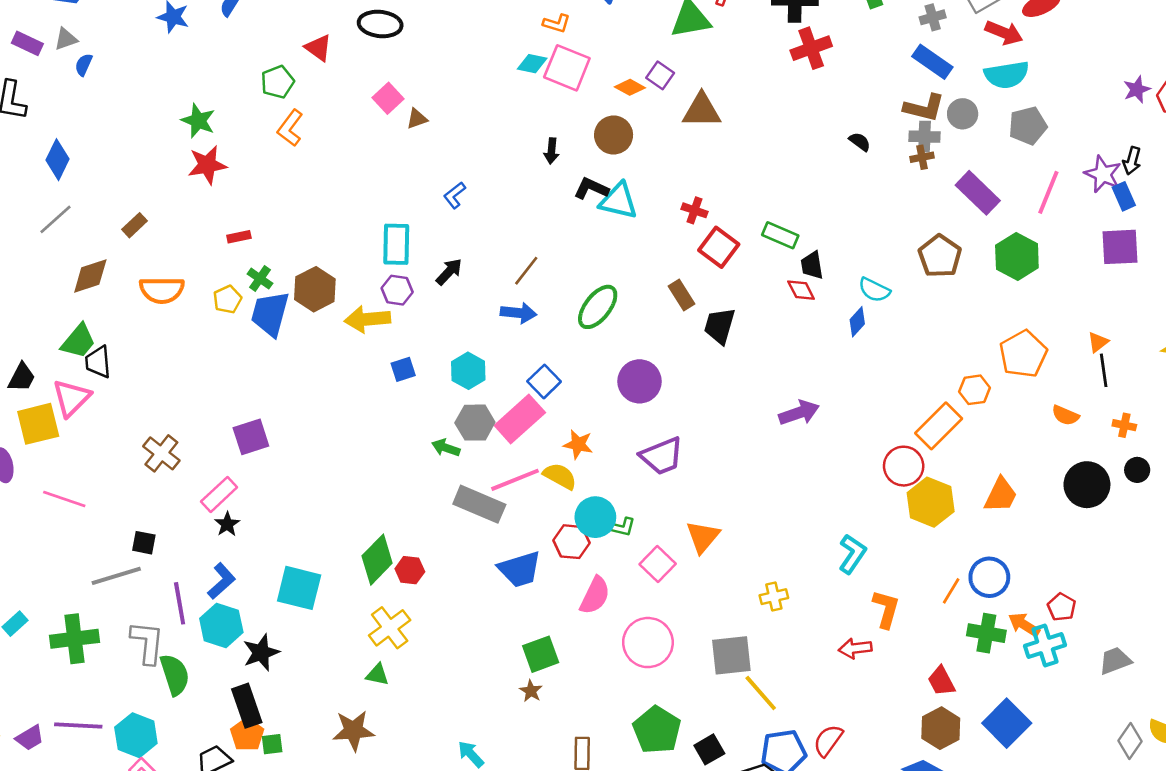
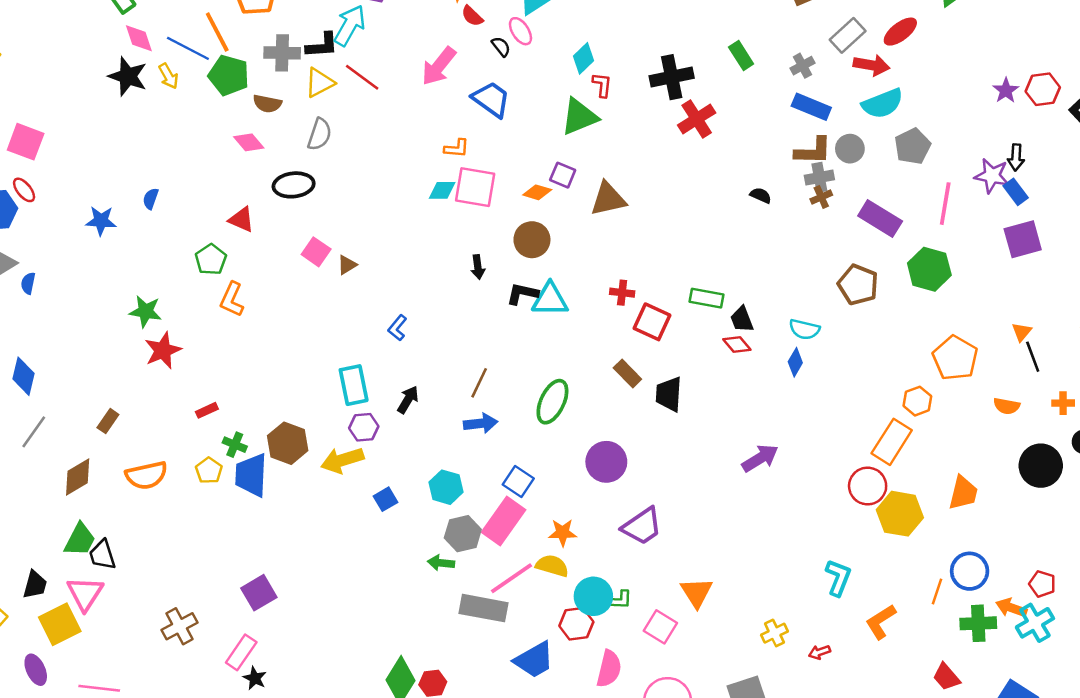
brown cross: (161, 453) -> (179, 626), turned 36
orange L-shape: (886, 609) -> (881, 622), turned -126
red arrow: (855, 648) -> (819, 652), moved, size x0.7

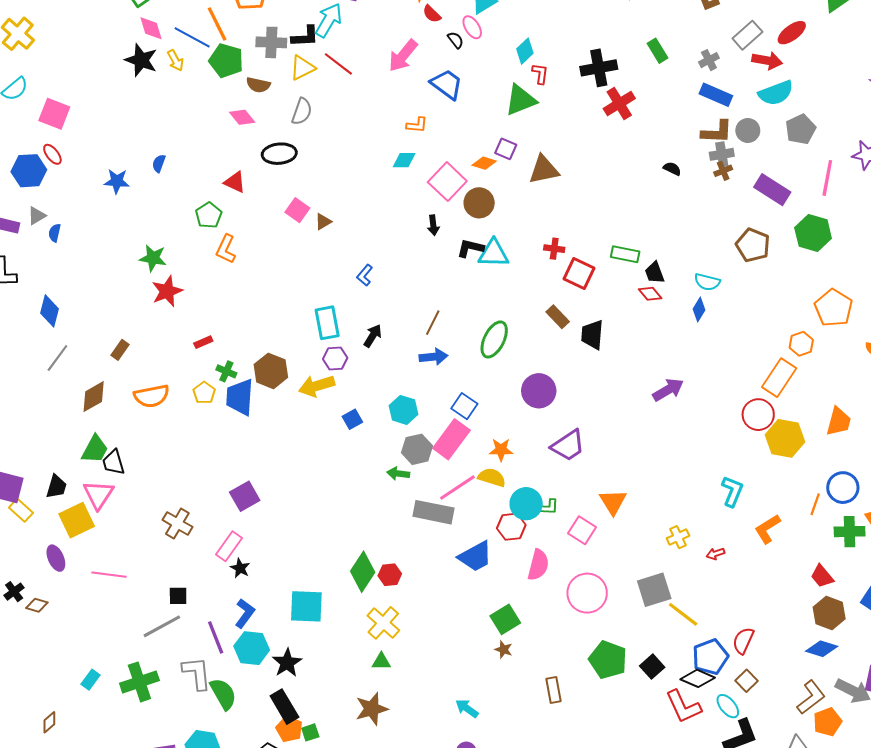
pink square: (475, 187) -> (447, 182), moved, turned 33
brown cross: (179, 626) -> (177, 523), turned -32

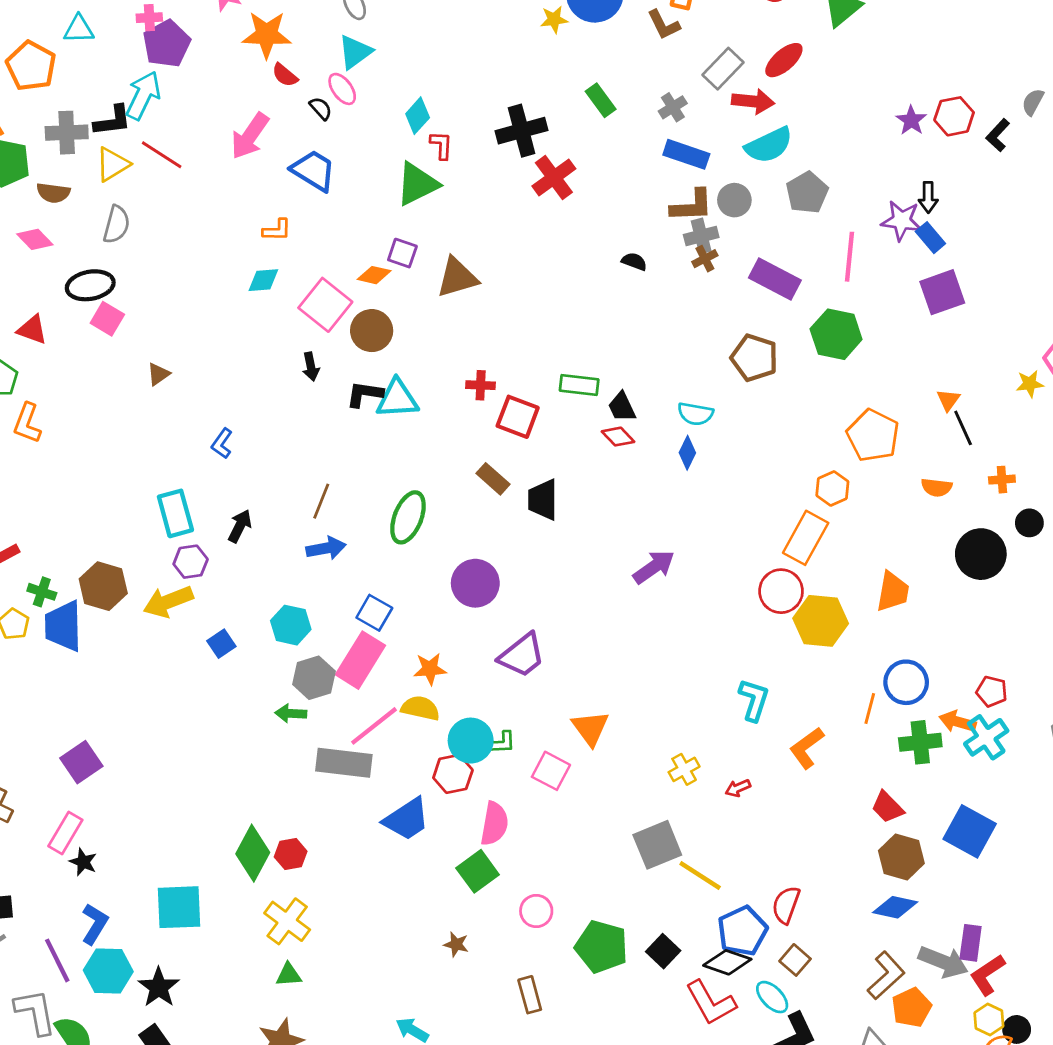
pink square: (297, 210) -> (107, 319), moved
pink circle: (587, 593) -> (536, 911), moved, size x0.6
green square: (505, 619) -> (478, 871), moved

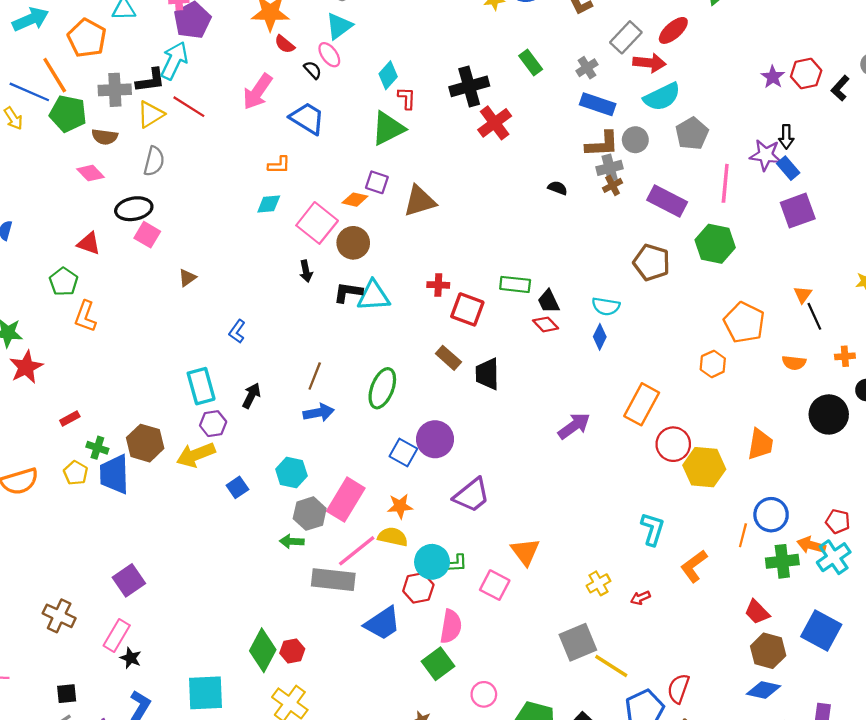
orange rectangle: (806, 538) -> (642, 404), moved
blue square: (374, 613) -> (403, 452), moved

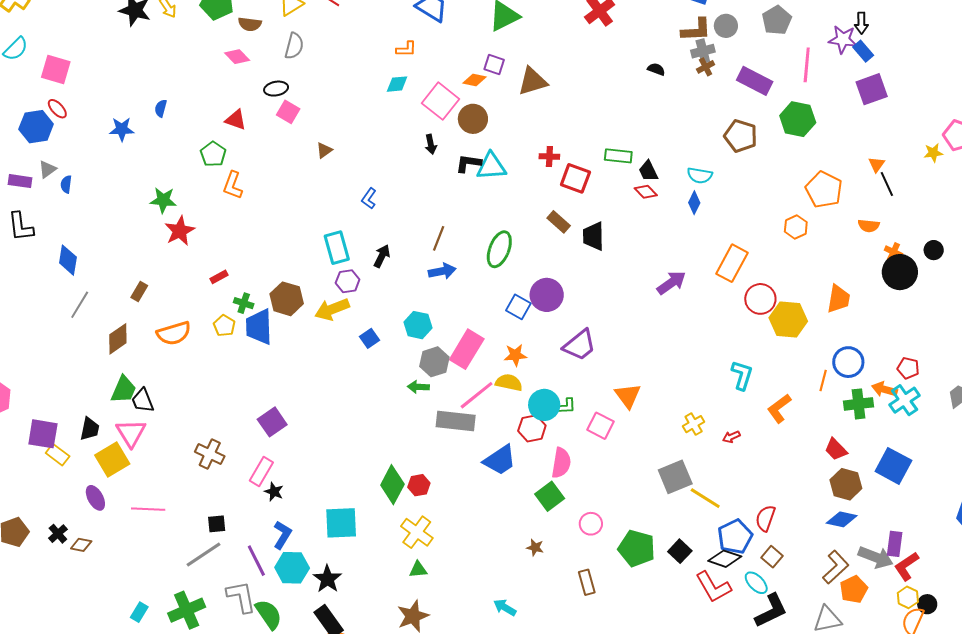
black ellipse: (134, 209) -> (276, 89), size x0.7
orange cross: (845, 356) -> (893, 252), moved, turned 30

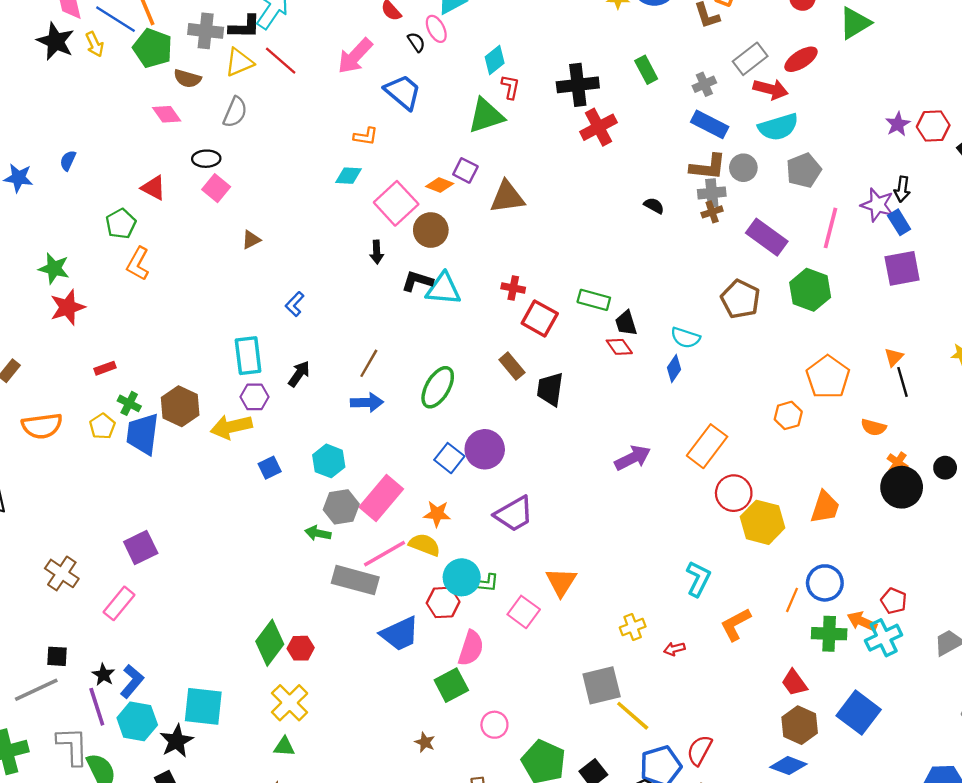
black star: (274, 492) -> (103, 675), moved
cyan square: (341, 523) -> (203, 706), moved

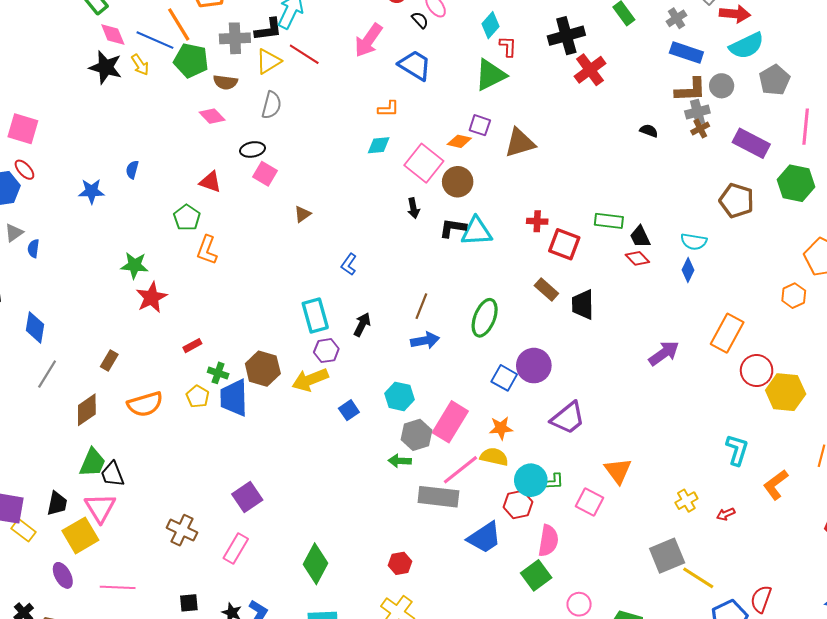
green diamond: (270, 643) -> (315, 564), moved

